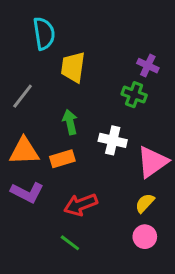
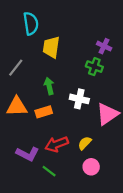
purple L-shape: (27, 192) -> (28, 154), moved
yellow semicircle: (145, 203) -> (85, 143), moved
pink circle: (145, 237) -> (91, 167), moved

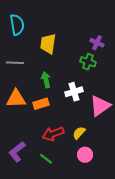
cyan semicircle: (31, 23) -> (17, 25), moved
gray line: (16, 68) -> (15, 63), turned 54
white cross: (79, 99) -> (74, 92), turned -30
purple L-shape: (28, 154) -> (17, 152), moved, turned 115

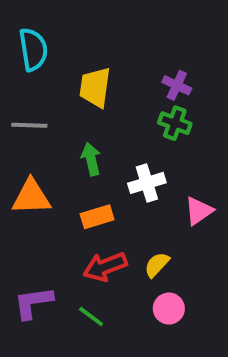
purple cross: (97, 43) -> (177, 85), moved
orange rectangle: (41, 104) -> (97, 217), moved
pink triangle: (100, 106) -> (199, 211), size x0.7
purple L-shape: (17, 152) -> (33, 303), turned 30

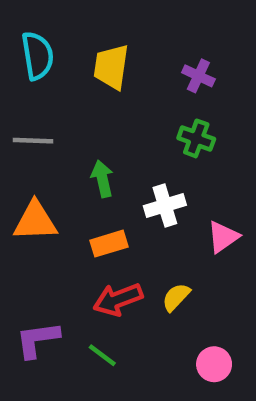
purple cross: (177, 85) -> (198, 76), moved
yellow trapezoid: (95, 87) -> (111, 67), moved
pink circle: (169, 309) -> (214, 364), moved

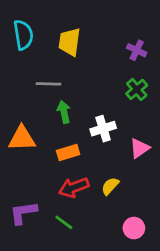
purple cross: (198, 76) -> (137, 50), moved
green cross: (196, 138) -> (137, 89), moved, turned 30
gray line: (33, 141) -> (49, 84), moved

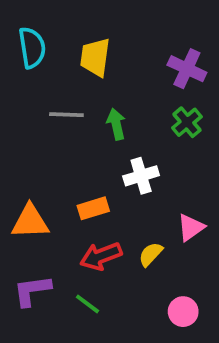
purple cross: (137, 50) -> (187, 69), size x1.4
green arrow: (64, 112) -> (116, 124), moved
orange triangle: (22, 138) -> (30, 222), moved
pink triangle: (139, 148) -> (191, 227), moved

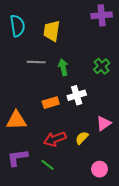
purple cross: (187, 69) -> (102, 15), moved, turned -30
orange rectangle: (93, 208) -> (51, 103), moved

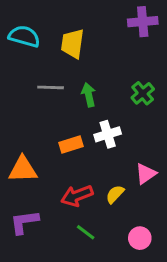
cyan semicircle: (17, 26) -> (24, 36), turned -65
green line: (48, 165) -> (86, 232), moved

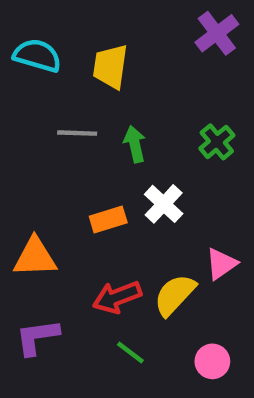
purple cross: (143, 22) -> (217, 33), turned -32
white cross: (108, 134) -> (164, 204), turned -30
yellow semicircle: (115, 194) -> (175, 295), size x1.5

